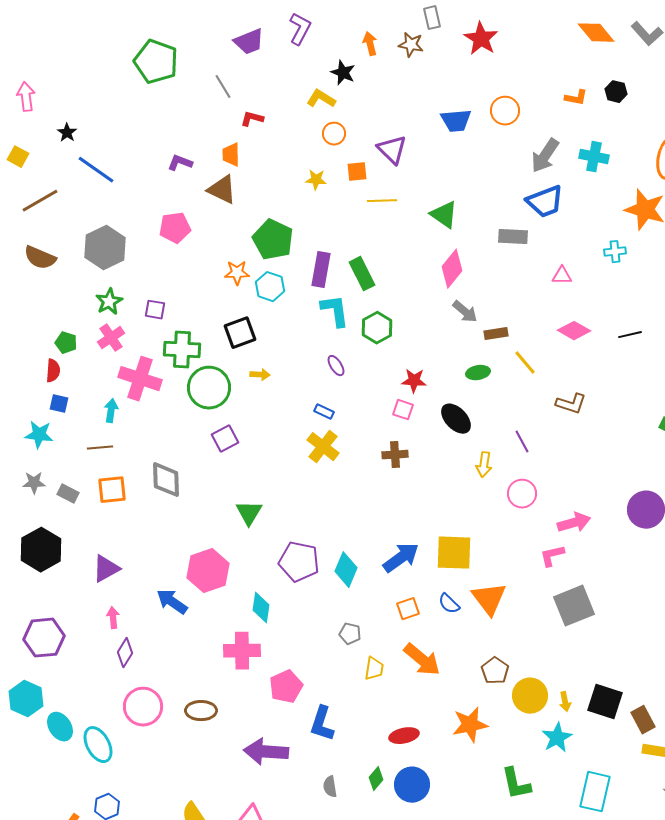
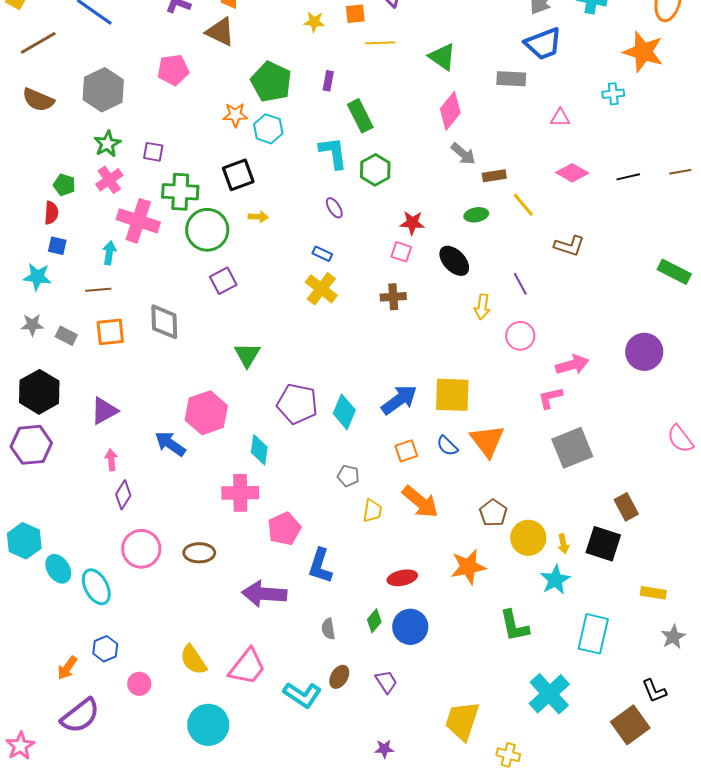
purple rectangle: (321, 270) -> (328, 81), moved, size x0.6
purple hexagon: (44, 638) -> (31, 445), moved
brown rectangle: (643, 720) -> (626, 507), moved

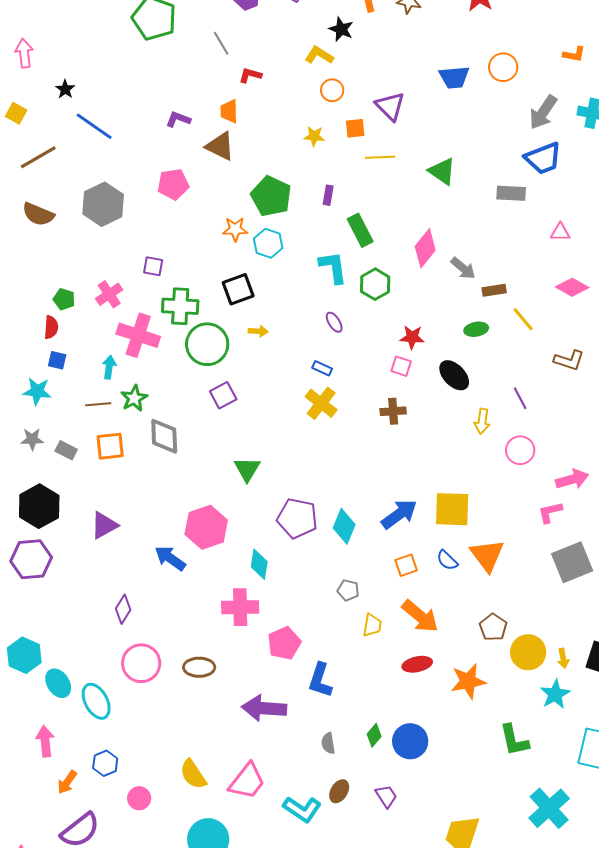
pink diamond: (450, 111) -> (425, 248), moved
green star: (107, 144) -> (134, 398), moved
pink arrow: (111, 460) -> (45, 741), moved, size x1.4
red ellipse: (402, 578) -> (417, 664), moved

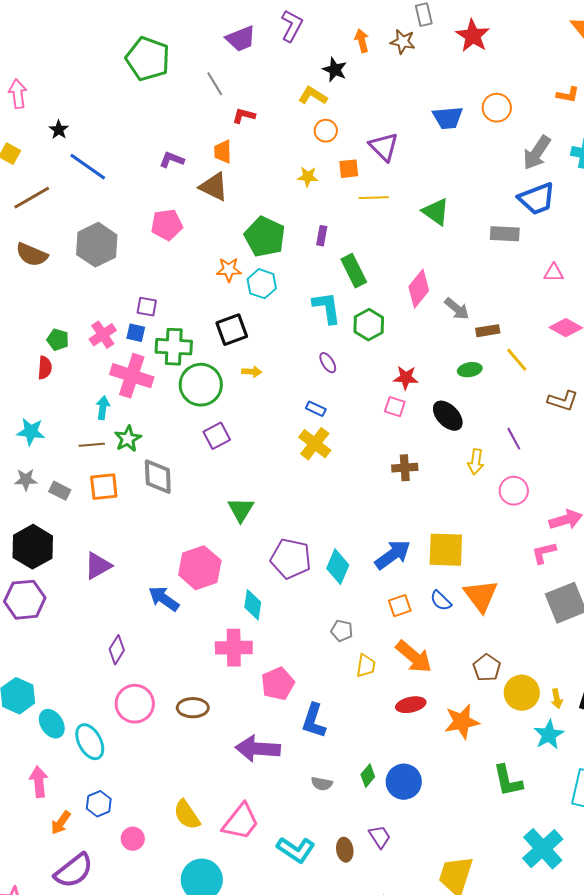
blue square: (57, 360) -> (136, 333), moved
brown cross: (393, 411) -> (405, 468), moved
gray semicircle: (328, 743) -> (322, 784), turned -70
brown ellipse: (339, 791) -> (345, 850), moved, turned -40

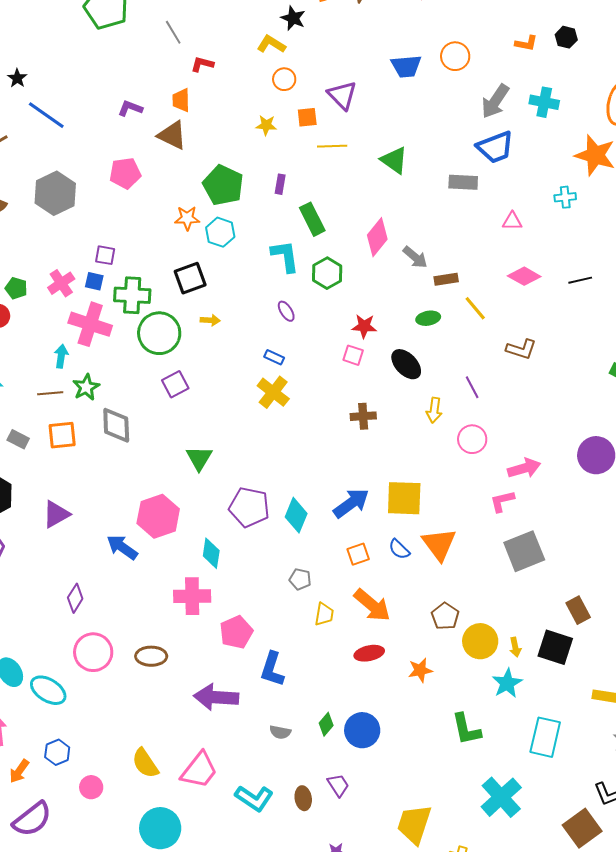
orange star: (462, 722) -> (420, 670), size x0.7
cyan ellipse: (90, 742) -> (48, 690), turned -30

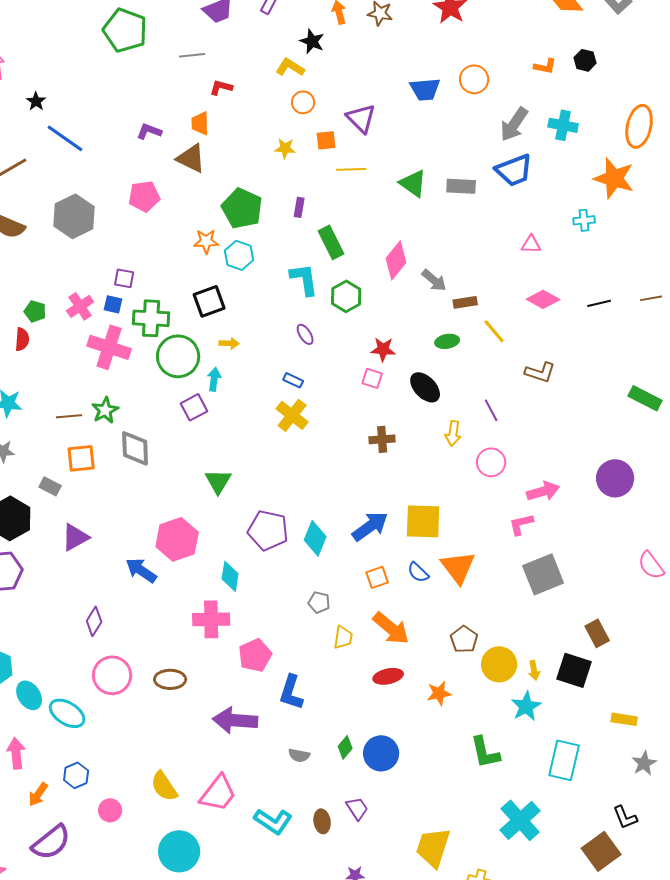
gray line: (173, 32) -> (192, 55), turned -65
gray rectangle: (463, 182) -> (461, 186), moved
cyan arrow: (61, 356) -> (214, 379), moved
gray rectangle: (18, 439) -> (50, 486), moved

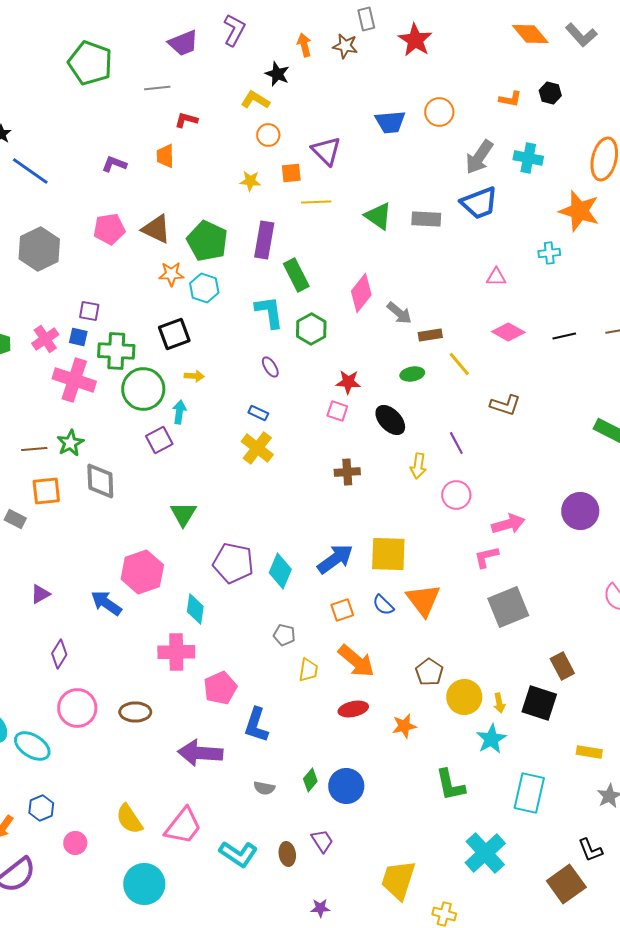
brown triangle: (191, 158) -> (156, 229), moved
purple rectangle: (299, 207) -> (264, 240), size x1.8
purple triangle: (75, 537) -> (40, 594), moved, size x0.7

